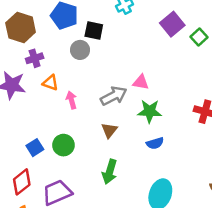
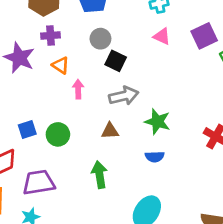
black square: (94, 31) -> (116, 61), moved
pink triangle: (141, 82) -> (162, 36), moved
brown triangle: (109, 130) -> (110, 131), turned 35
green arrow: (110, 172) -> (99, 175), turned 140

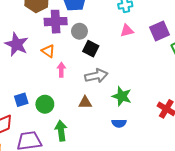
purple cross: (50, 36) -> (56, 22), moved, size x1.5
pink triangle: (162, 36) -> (127, 31), turned -40
green arrow: (99, 175) -> (61, 131), moved

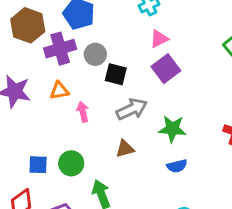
purple square: (160, 31) -> (166, 69), moved
orange triangle: (48, 51) -> (59, 91), turned -32
blue square: (21, 100) -> (38, 165), turned 32

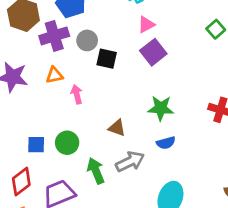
gray arrow: (132, 109) -> (130, 162), moved
brown triangle: (125, 149) -> (117, 128), turned 36

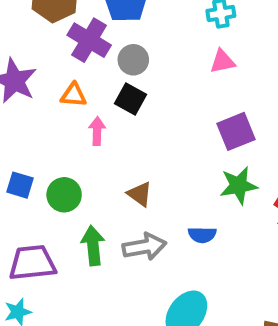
purple cross: (54, 36) -> (89, 40), turned 32
purple square: (153, 52) -> (236, 131), moved
black square: (107, 59) -> (130, 99), moved
green star: (161, 108) -> (239, 185), moved, turned -30

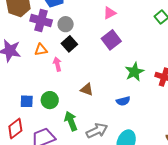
black square: (130, 99) -> (69, 44), turned 35
purple square: (236, 131) -> (111, 40), moved
gray arrow: (144, 247) -> (97, 131), moved

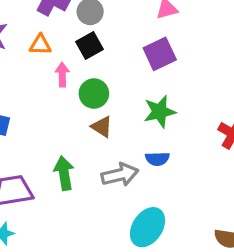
green star: (134, 72) -> (160, 112), moved
green circle: (50, 100) -> (94, 94), moved
gray arrow: (97, 131) -> (120, 175), moved

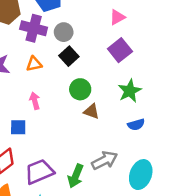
pink arrow: (62, 74) -> (35, 101), moved
green arrow: (64, 173) -> (76, 176), moved, turned -135
gray arrow: (120, 175) -> (105, 160), moved

